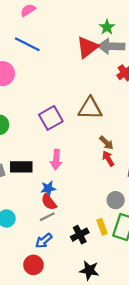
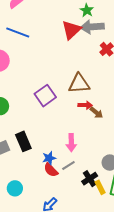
red arrow: (108, 159) -> (85, 105), moved, turned 128
pink arrow: (56, 160) -> (71, 143), moved
black rectangle: (21, 167) -> (23, 141), turned 72
gray line: (47, 217) -> (68, 165), moved
black cross: (80, 235) -> (90, 179), moved

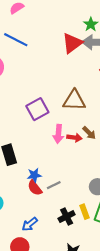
red arrow: (85, 105) -> (74, 138), moved
pink arrow: (71, 143) -> (58, 134), moved
black cross: (90, 179) -> (67, 216), moved

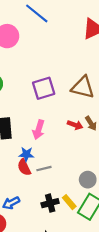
pink arrow: (58, 134) -> (39, 130), moved
yellow rectangle: (84, 212) -> (69, 202), turned -32

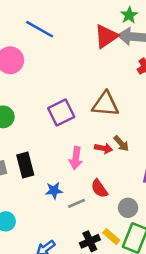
pink arrow: (39, 130) -> (76, 158), moved
red semicircle: (24, 167) -> (99, 189), moved

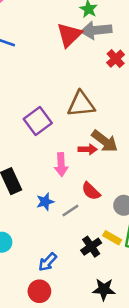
brown arrow: (121, 143) -> (105, 141), size x1.5

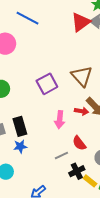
brown triangle: (81, 104) -> (82, 76), turned 45
blue star: (45, 202) -> (20, 146), moved
black cross: (91, 247) -> (77, 171), moved

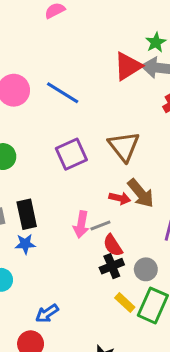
blue line: (28, 18) -> (63, 93), moved
pink arrow: (60, 120) -> (81, 224), moved
gray line: (61, 156) -> (100, 225), moved
black cross: (77, 171) -> (112, 266), moved

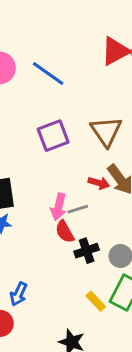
red semicircle: (113, 245) -> (65, 232), moved
yellow rectangle: (125, 302) -> (96, 301), moved
blue arrow: (47, 313) -> (19, 294), turned -35

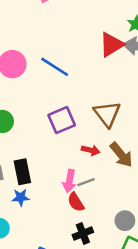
red arrow: (99, 183) -> (91, 150), moved
black cross: (87, 251) -> (83, 233), moved

